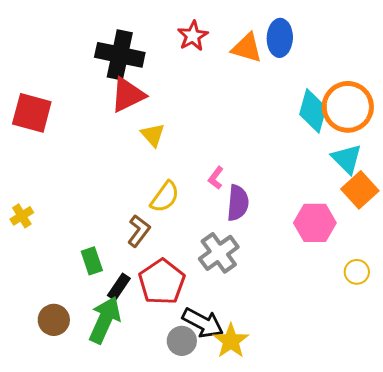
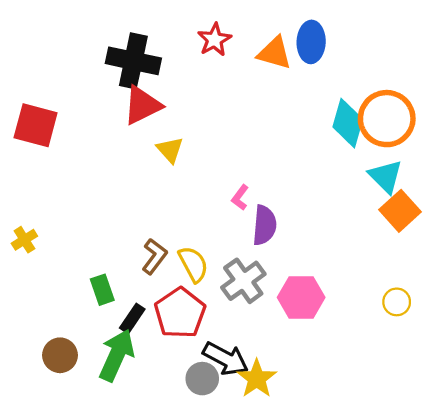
yellow semicircle: (165, 197) -> (193, 264), moved, turned -64
pink hexagon: (315, 223) -> (301, 297), moved

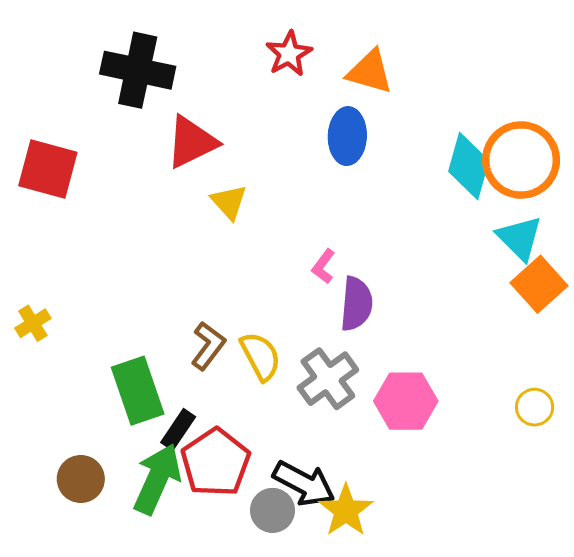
blue ellipse: (311, 42) -> (347, 136), moved
black cross: (133, 61) -> (138, 70), moved
green rectangle: (102, 290) -> (138, 391), size x1.6
red pentagon: (180, 313) -> (216, 463), moved

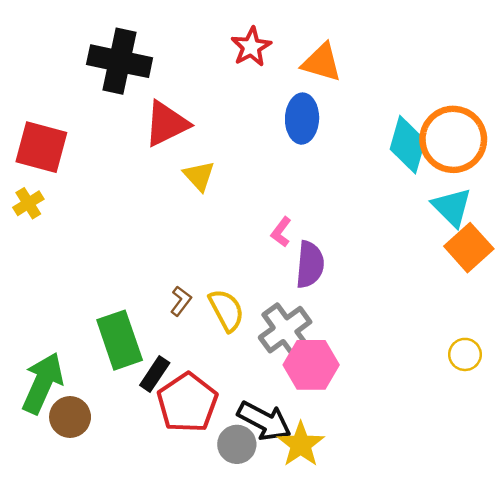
yellow cross: (33, 323) -> (28, 203), moved
brown L-shape: (208, 346) -> (181, 301), size x0.7
pink hexagon: (406, 401) -> (311, 365), moved
green arrow: (157, 479) -> (43, 383), moved

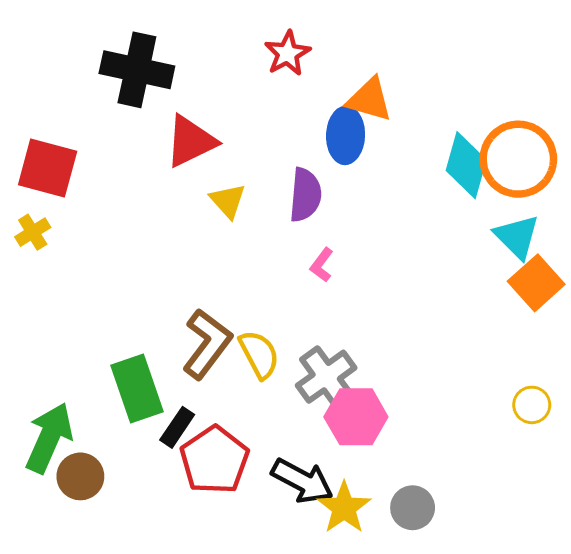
orange triangle: (322, 62) -> (369, 100), moved
purple semicircle: (310, 265) -> (305, 195), moved
brown L-shape: (181, 301) -> (207, 344), size x2.0
gray circle: (237, 444) -> (413, 508), moved

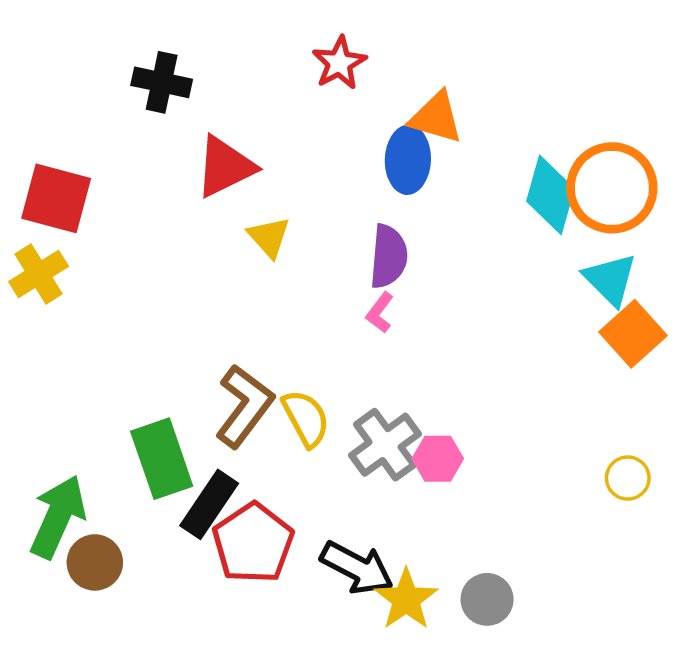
black cross: (137, 70) -> (162, 82), size x0.7
purple semicircle: (305, 195) -> (389, 256), moved
yellow cross: (33, 232) -> (39, 274), size x1.4
pink hexagon: (356, 417) -> (438, 459), moved, size x0.7
black rectangle: (177, 427) -> (209, 504), size x1.4

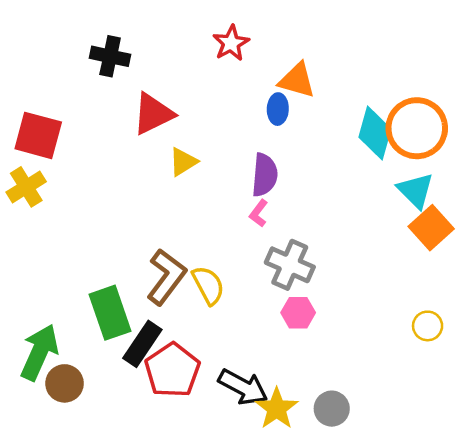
blue ellipse: (408, 160) -> (278, 109), size x0.7
yellow triangle: (269, 237) -> (183, 162), turned 40
gray cross: (385, 445) -> (290, 265), moved, turned -30

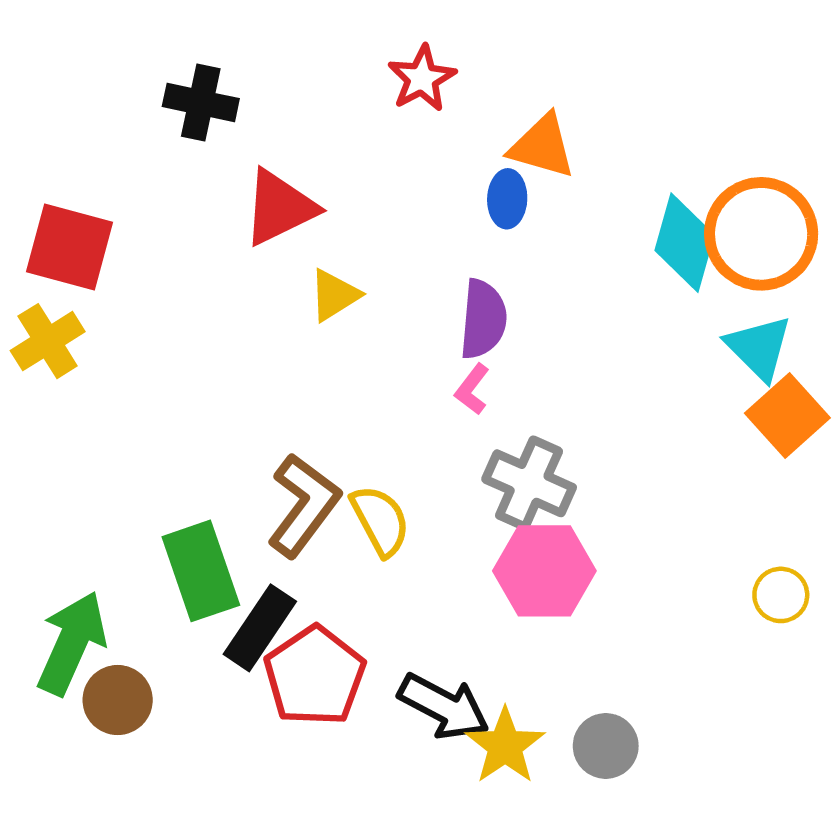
pink hexagon: (298, 313) -> (544, 571), size x1.6

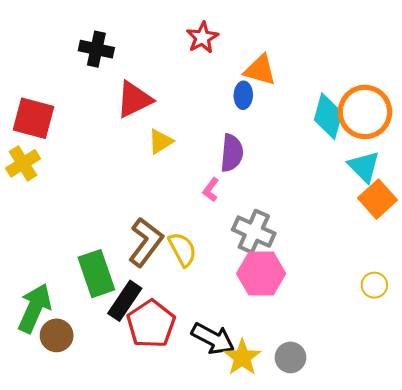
pink L-shape: (472, 389) -> (211, 190), moved

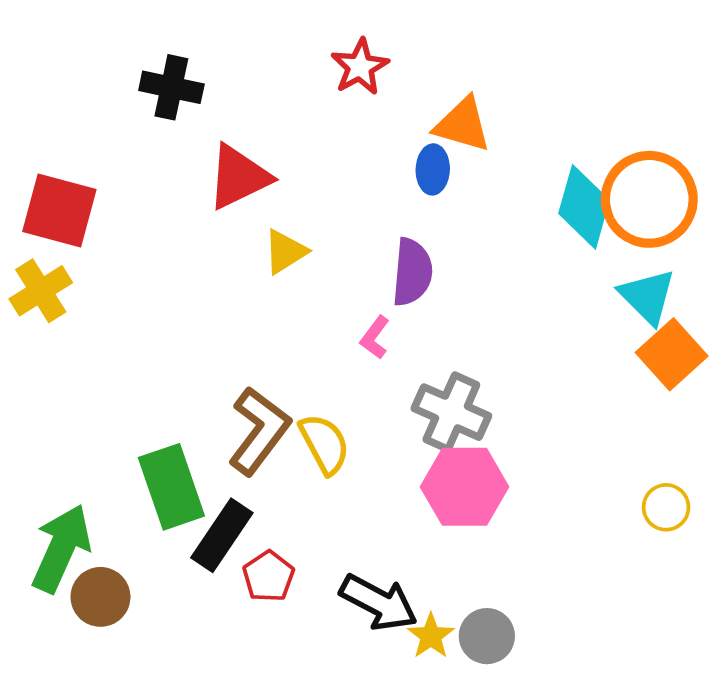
red pentagon: (151, 324) -> (268, 576), size x0.6
yellow star: (242, 357) -> (431, 636), size x0.7
gray circle: (290, 357) -> (487, 636), moved

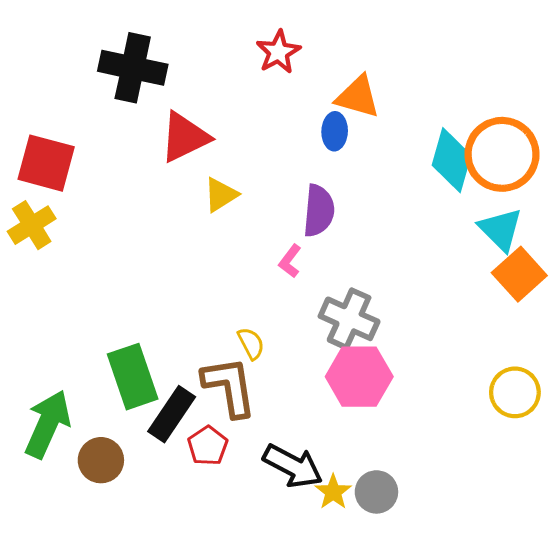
black cross: (171, 87) -> (133, 68), size x1.4
brown L-shape: (259, 431) -> (229, 387), moved, turned -46
yellow semicircle: (324, 444) -> (251, 343), size x0.7
yellow circle: (666, 507) -> (515, 392), size x1.4
brown circle: (100, 597) -> (101, 460), moved

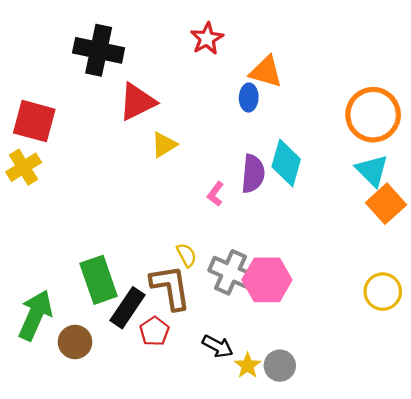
cyan diamond: (451, 160) -> (286, 163), moved
purple semicircle: (319, 211) -> (253, 174), moved
gray cross: (349, 319) -> (230, 272), moved
black arrow: (293, 466) -> (218, 346), size x0.7

